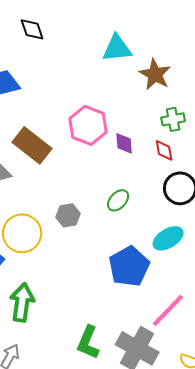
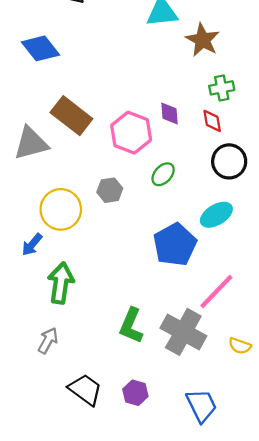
pink hexagon: (88, 125) -> (131, 133), moved

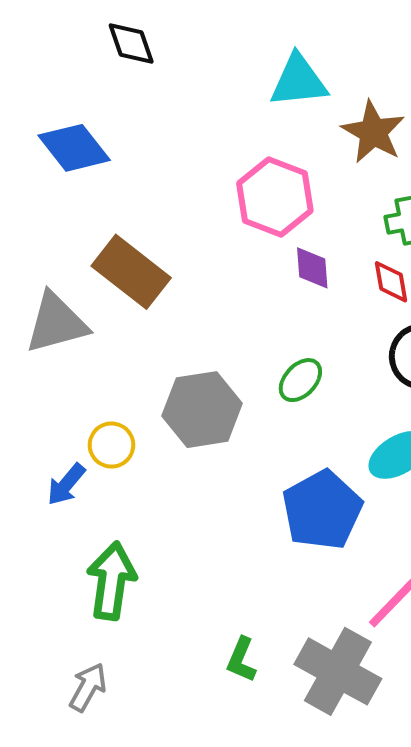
pink hexagon: (131, 133) -> (275, 197), moved
gray hexagon: (110, 190) -> (202, 410), size x1.6
yellow circle: (61, 209) -> (111, 445), size x0.6
blue arrow: (32, 245) -> (66, 484), moved
green L-shape: (131, 326) -> (241, 660), size x0.7

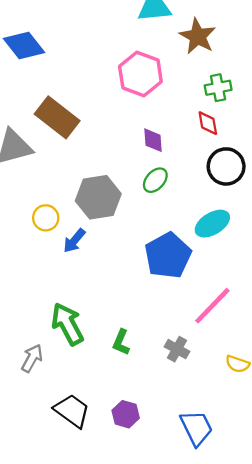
purple diamond: (312, 268) -> (153, 140), moved
blue arrow: (66, 484) -> (74, 241), moved
green arrow: (111, 581) -> (67, 324), moved, turned -36
gray cross: (338, 671) -> (177, 349), size x0.5

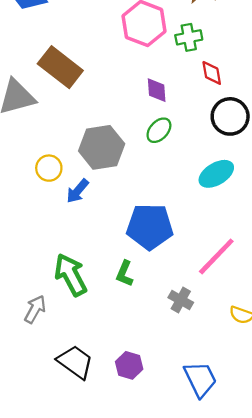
green cross: (218, 88) -> (189, 37), moved
blue pentagon: (168, 255) -> (150, 227), moved, turned 30
green L-shape: (121, 342) -> (125, 274), moved

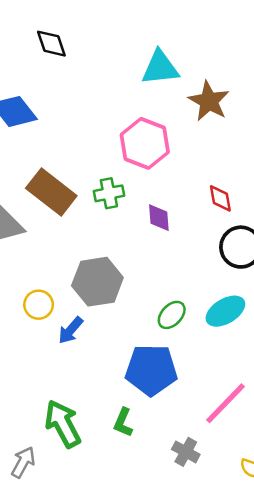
green cross: (189, 37) -> (109, 193), moved
green ellipse: (159, 130) -> (172, 315), moved

